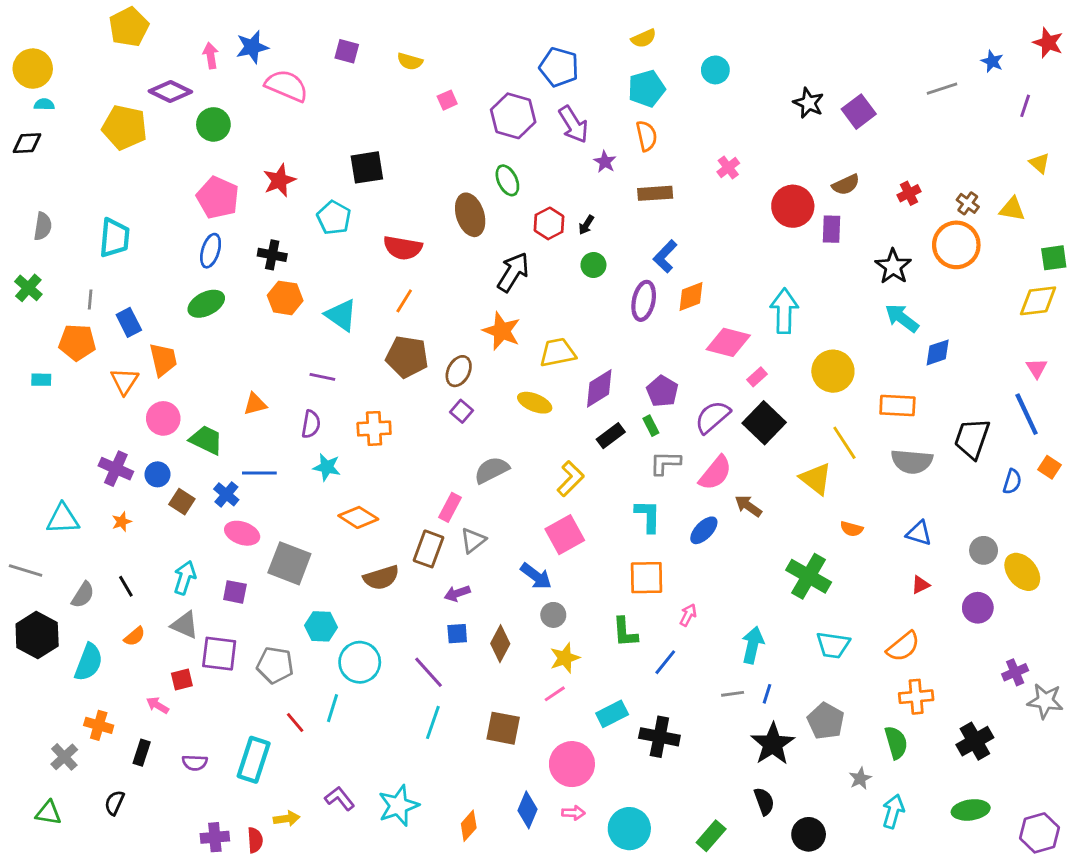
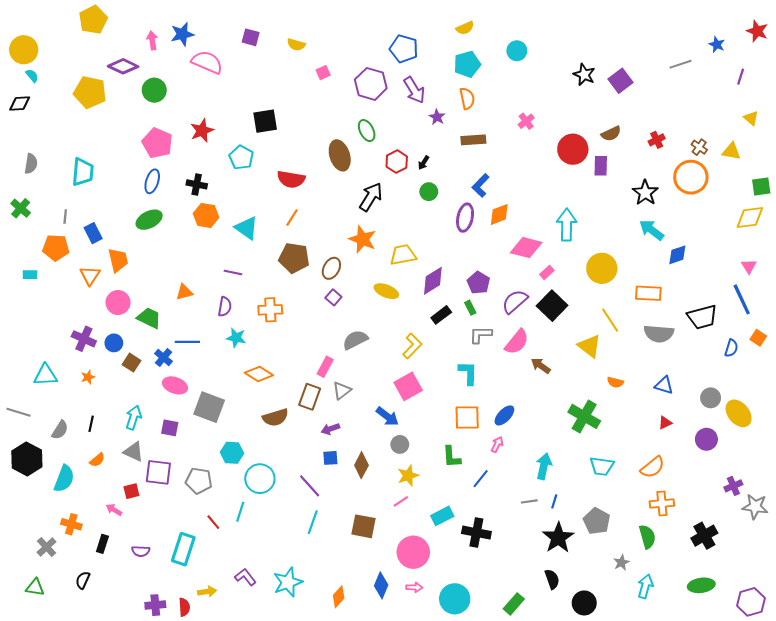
cyan semicircle: (44, 104) -> (32, 76), turned 48
black trapezoid: (972, 439) -> (702, 317), turned -124
blue ellipse: (704, 530) -> (504, 415), moved
black line: (126, 586) -> (91, 424), turned 42

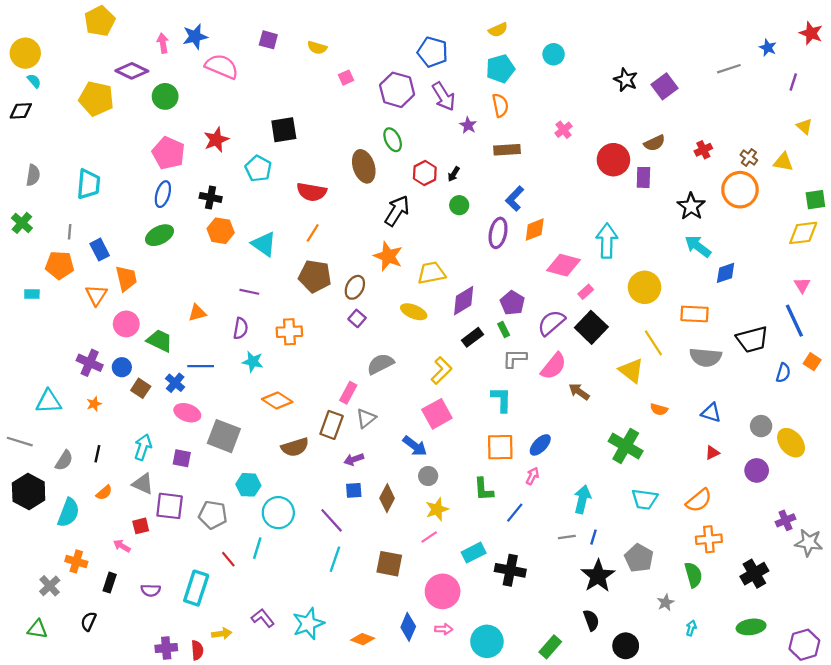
cyan arrow: (645, 586) -> (691, 628), size x0.6
orange diamond: (339, 597) -> (363, 639), turned 70

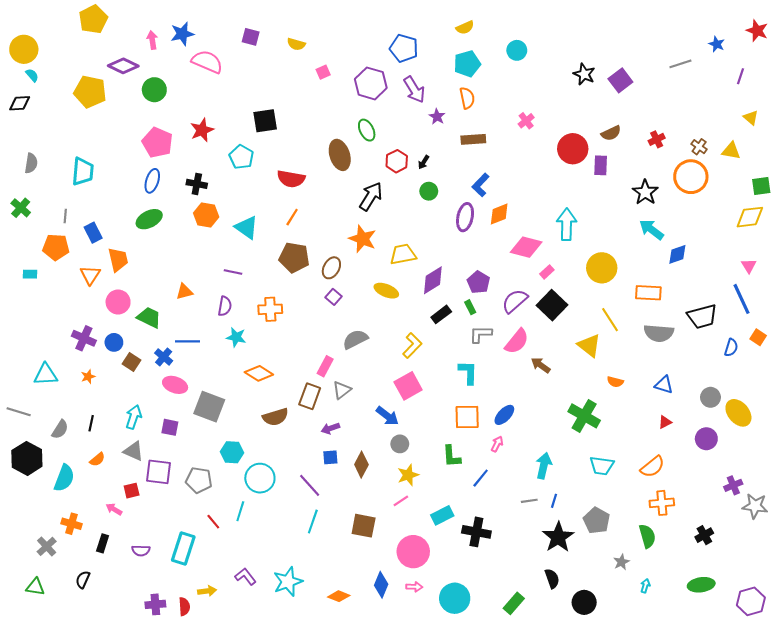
black cross: (754, 574) -> (704, 535), size x0.7

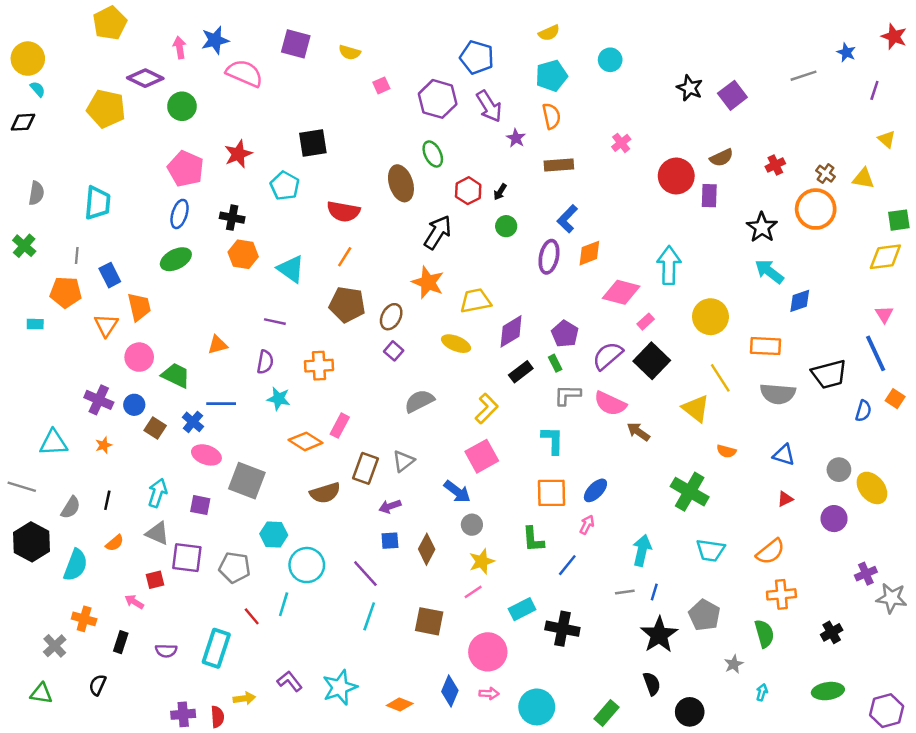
purple square: (251, 37) -> (296, 44), size x1.4
pink semicircle: (517, 341) -> (610, 404), turned 76
pink rectangle: (325, 366) -> (340, 426), moved

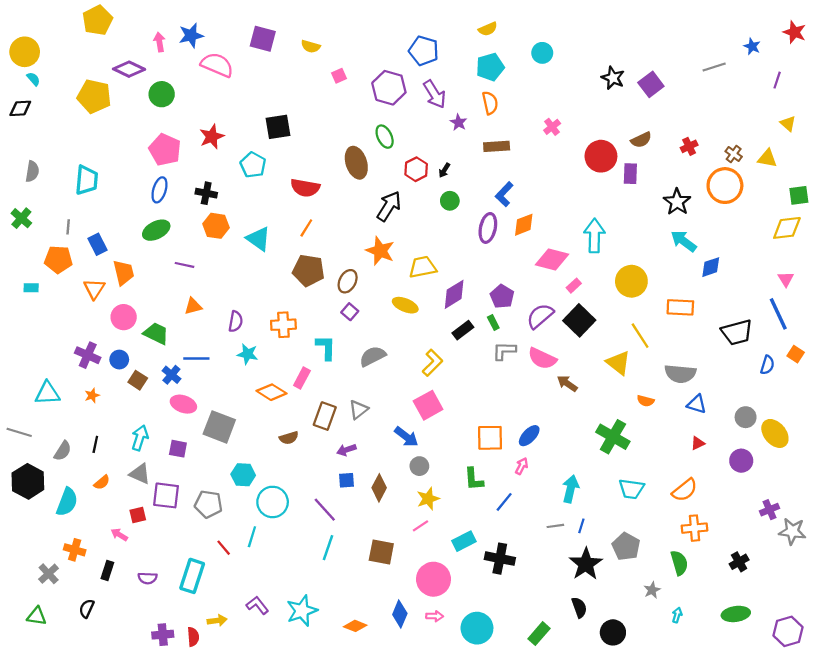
purple line: (275, 322) -> (184, 265), moved
gray semicircle: (778, 394) -> (680, 374), moved
cyan L-shape: (553, 440) -> (326, 348), moved
brown semicircle: (325, 493) -> (289, 438), size x0.7

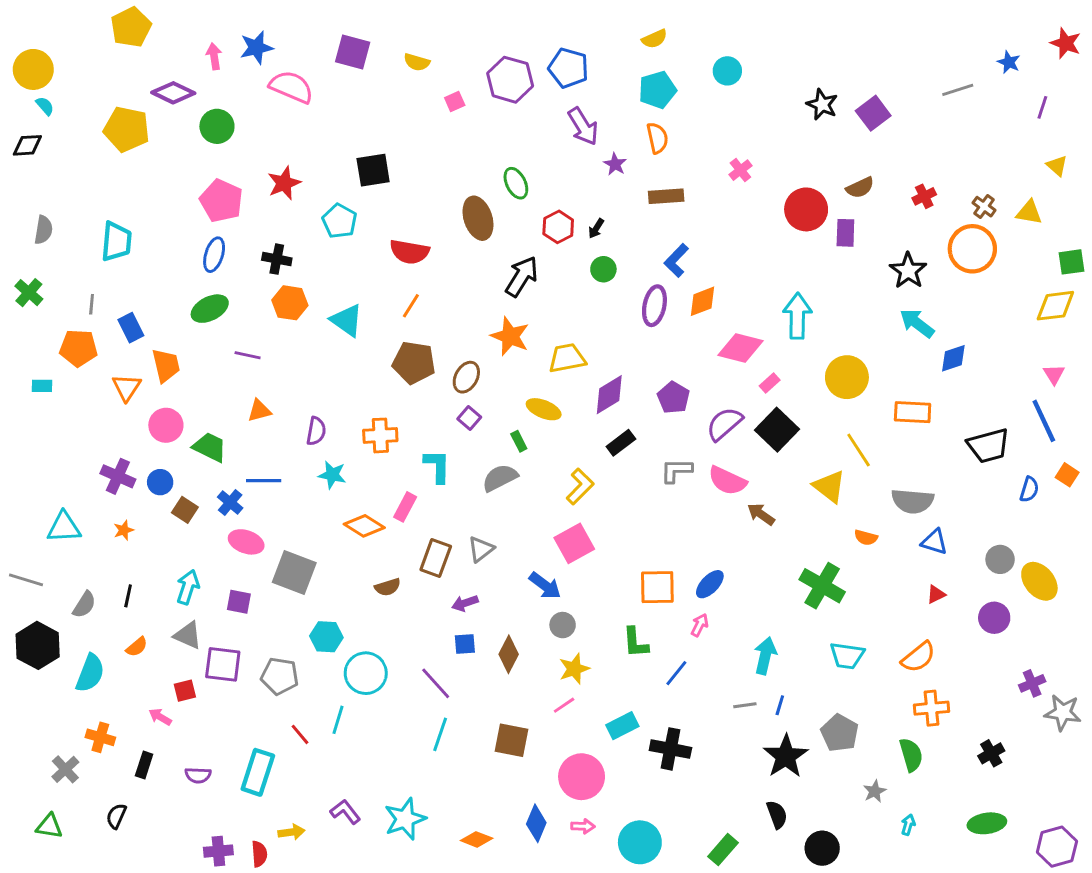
purple hexagon: (389, 88) -> (510, 80), moved
green rectangle: (493, 323) -> (519, 441), moved

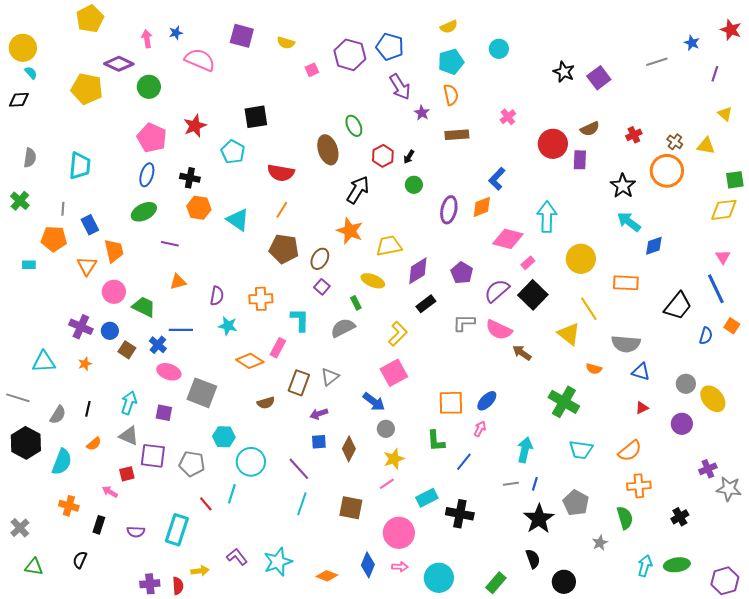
blue star: (256, 48) -> (176, 33), size x0.6
blue L-shape: (676, 260) -> (497, 179), moved
black trapezoid: (988, 446) -> (678, 306), turned -36
gray cross: (65, 769) -> (20, 528), moved
cyan arrow: (908, 825) -> (645, 566), moved, size x1.5

